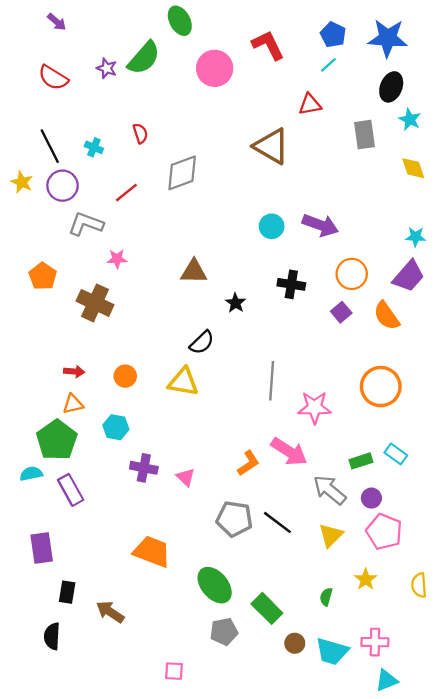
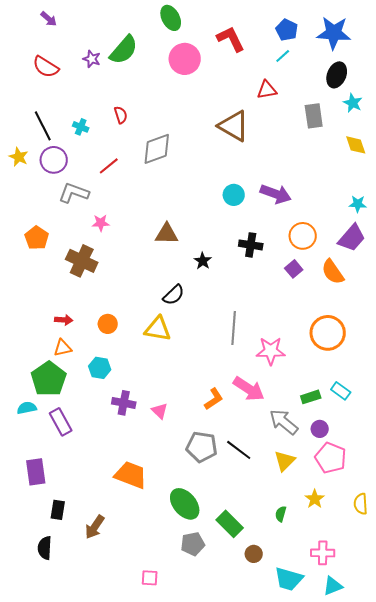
green ellipse: (180, 21) -> (171, 18), moved
brown arrow: (110, 612) -> (95, 527), turned -90
cyan trapezoid: (332, 651) -> (289, 579), moved

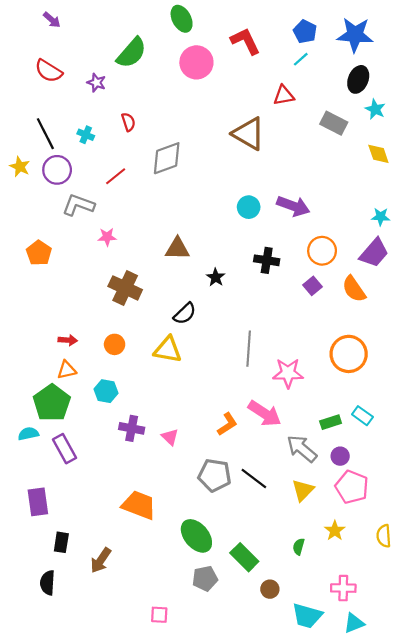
purple star: (92, 59) -> (96, 83), moved
gray rectangle: (314, 116) -> (334, 123), turned -55
brown cross: (82, 261) -> (125, 288), moved

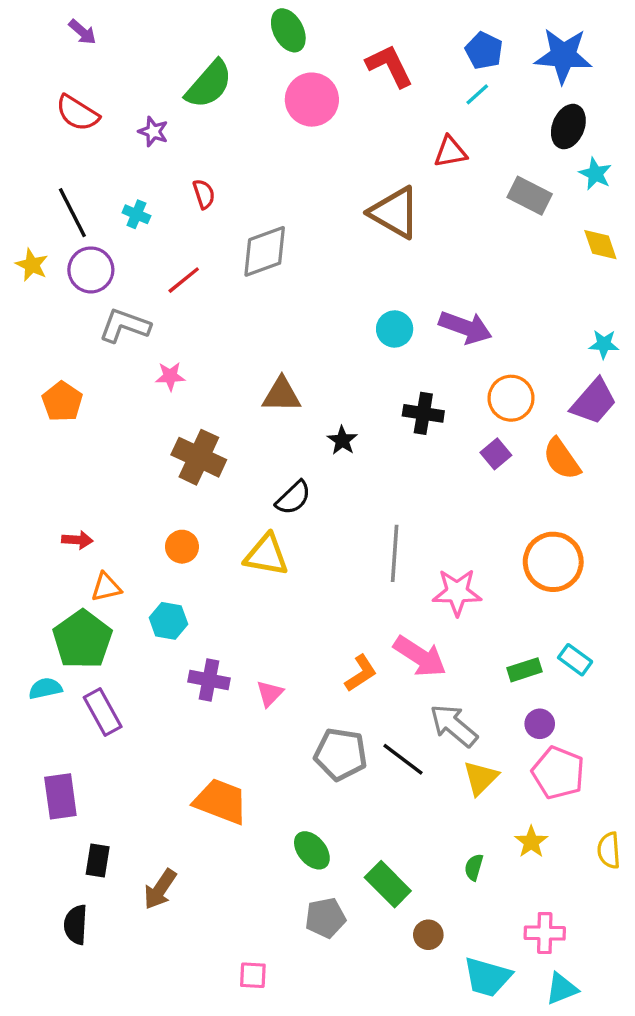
red arrow: (68, 340) -> (77, 540), moved
pink triangle: (170, 437) -> (270, 693), turned 30
gray arrow: (302, 449) -> (454, 726), moved
green ellipse: (196, 536) -> (312, 850), size x0.7

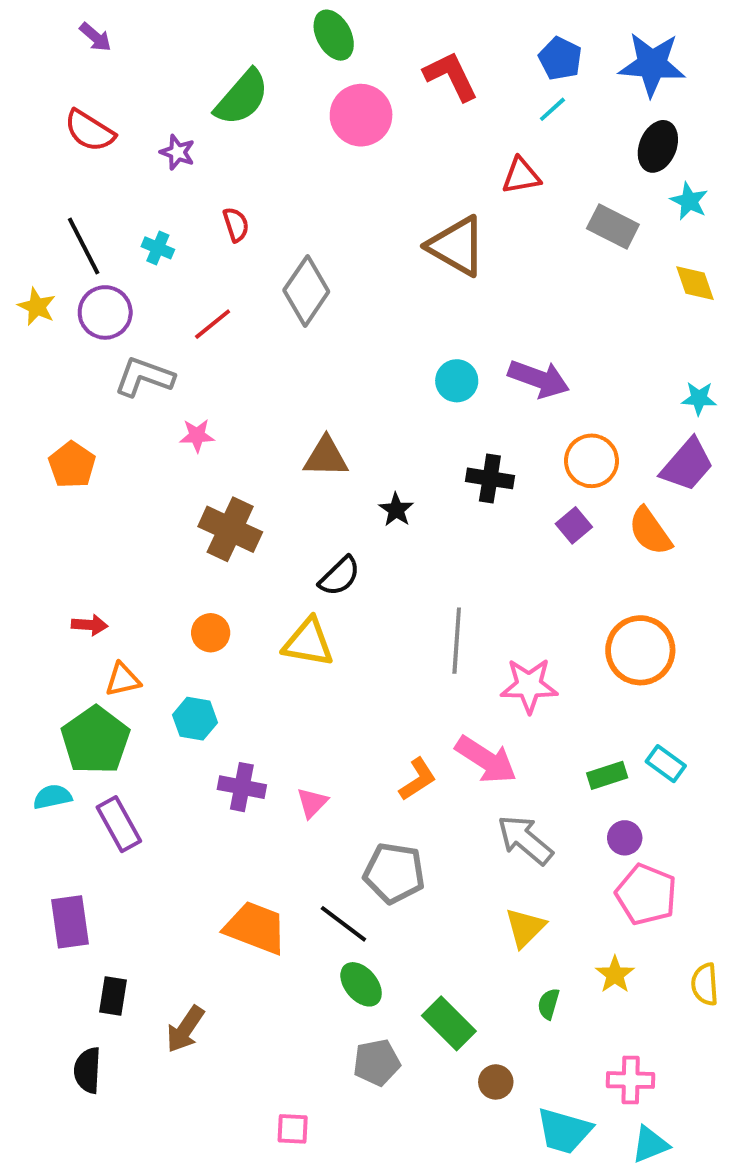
gray diamond: (265, 251) -> (306, 291), turned -36
black line: (403, 759) -> (343, 924), moved
yellow triangle: (481, 778) -> (525, 928), moved

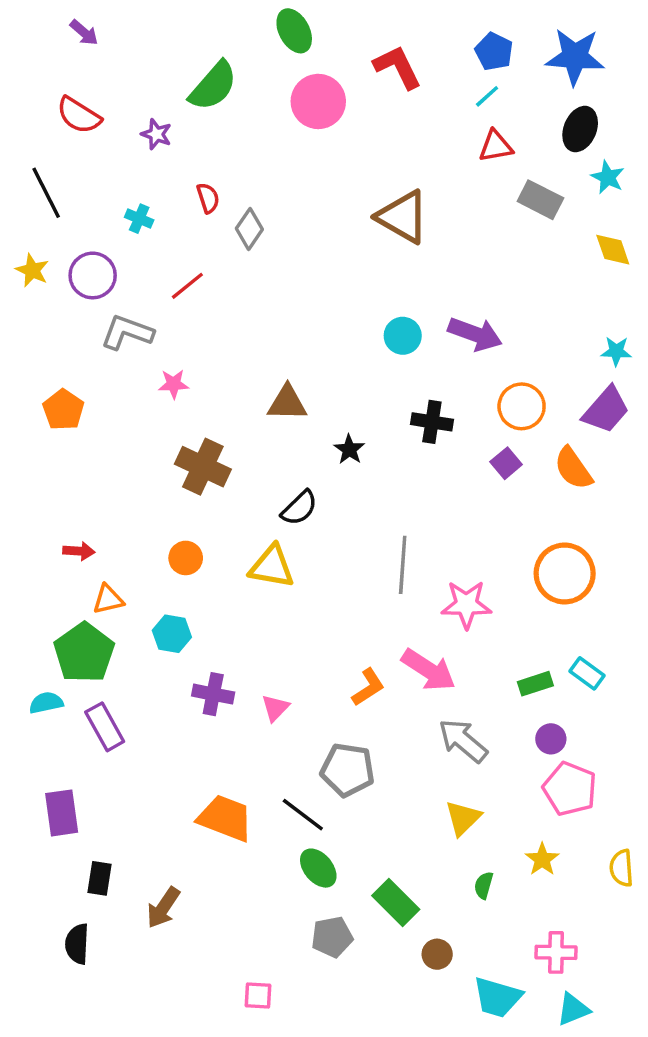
red triangle: (521, 176) -> (496, 146), moved
black line: (84, 246) -> (46, 193), moved
gray diamond: (306, 291) -> (249, 229), moved, size x0.7

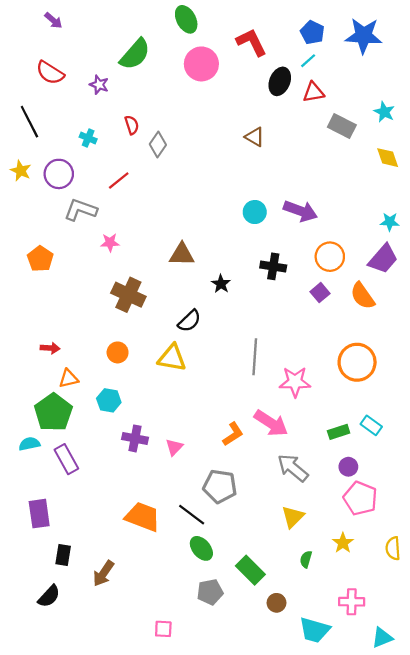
black ellipse: (580, 129) -> (280, 81), moved
brown triangle: (403, 217) -> (255, 137), size x0.6
black semicircle: (77, 944) -> (49, 596), turned -140
cyan triangle: (573, 1009) -> (382, 638), moved

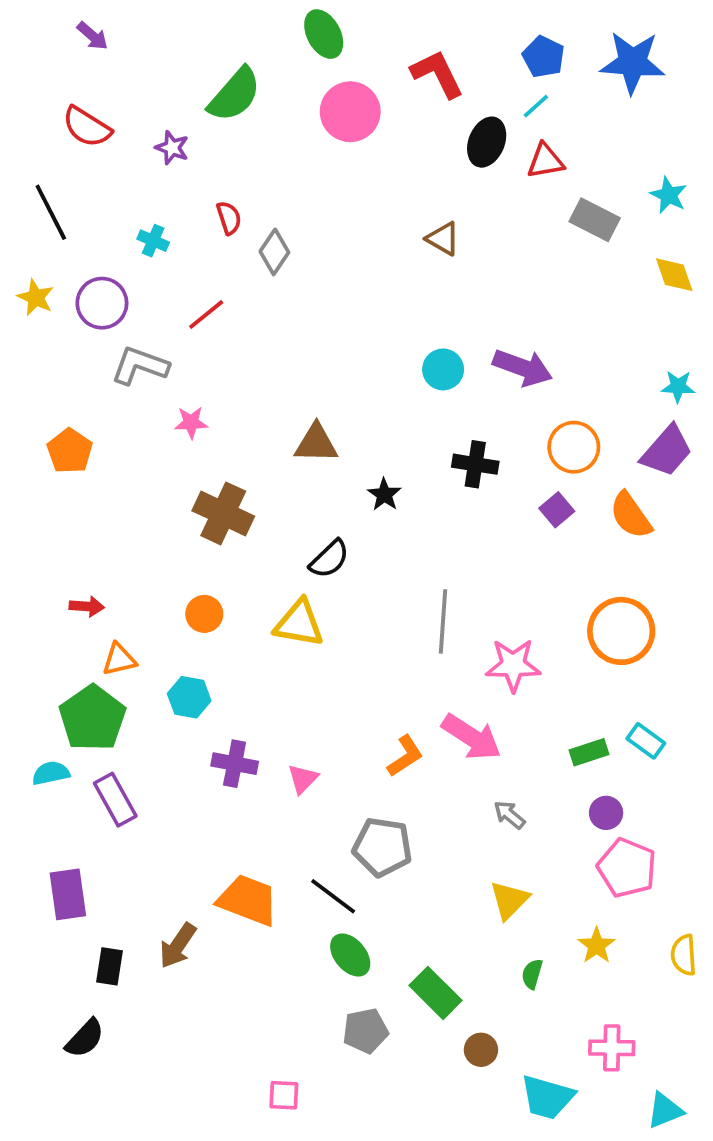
gray arrow: (293, 468) -> (509, 815), size x0.6
brown arrow: (103, 573) -> (178, 946), moved

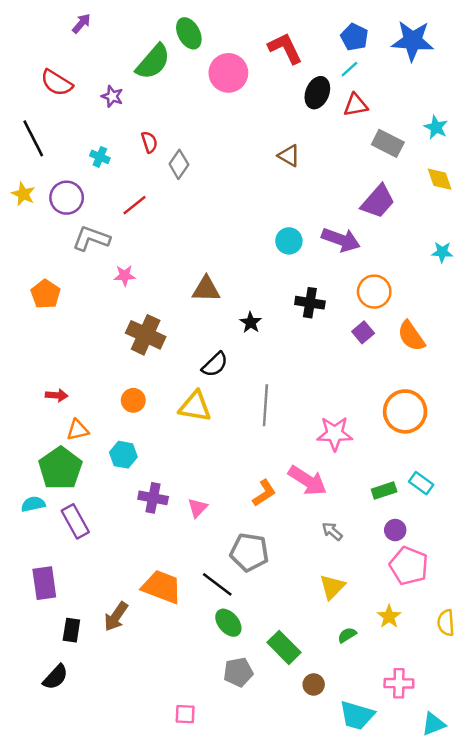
green ellipse: (324, 34) -> (189, 33), moved
purple arrow: (92, 36) -> (81, 23), moved, turned -90
purple trapezoid: (667, 451) -> (378, 201), moved
gray line: (443, 621) -> (265, 405), moved
green semicircle: (532, 974) -> (347, 635), turned 42

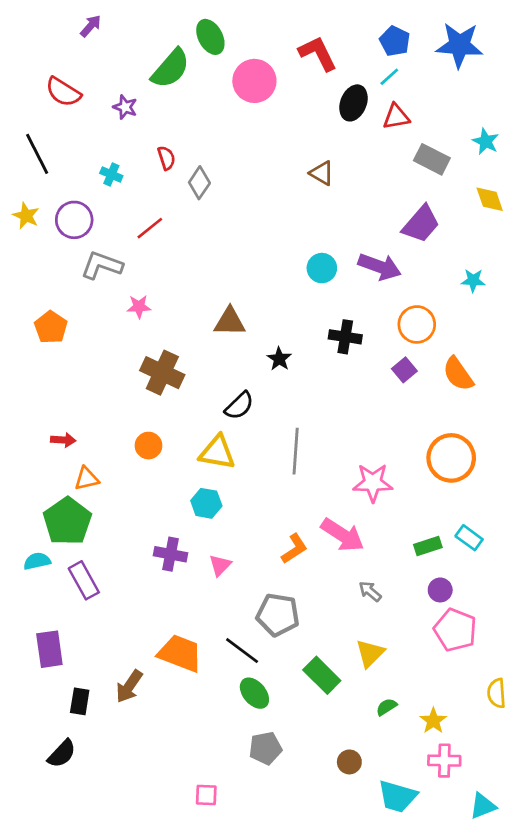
cyan star: (442, 252) -> (473, 280), moved
cyan hexagon: (123, 455) -> (206, 503), moved
yellow star: (389, 617) -> (433, 721), moved
green rectangle: (284, 647) -> (322, 675), moved

